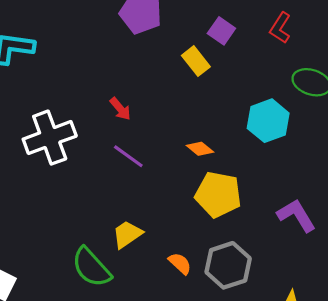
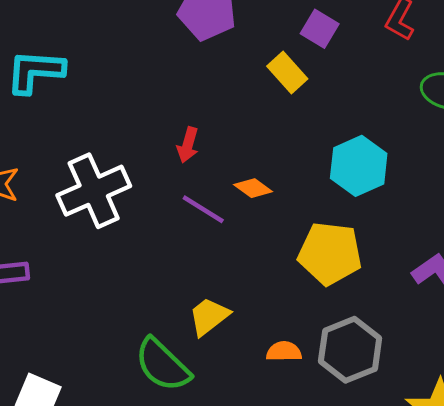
red arrow: (120, 109) -> (188, 145), turned 60
cyan hexagon: (268, 121) -> (359, 166), moved
orange diamond: (200, 149) -> (253, 188), moved
orange semicircle: (180, 263) -> (284, 351), turned -40

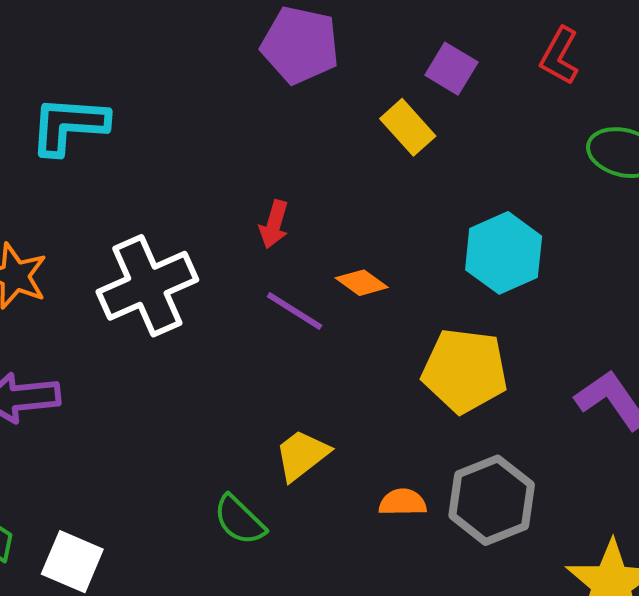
green semicircle: (163, 365) -> (240, 520), size x0.7

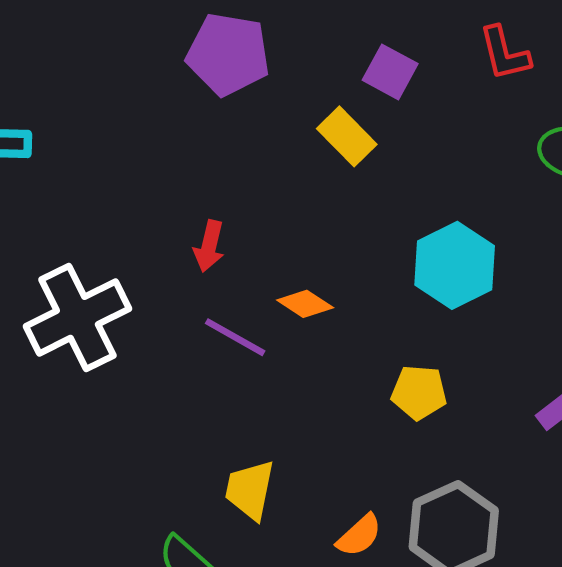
red L-shape: (560, 56) -> (504, 53), turned -40
yellow pentagon: (465, 371) -> (419, 392), size x0.6
yellow trapezoid: (302, 455) -> (250, 490), turned -38
orange semicircle: (403, 502) -> (359, 535), turned 141

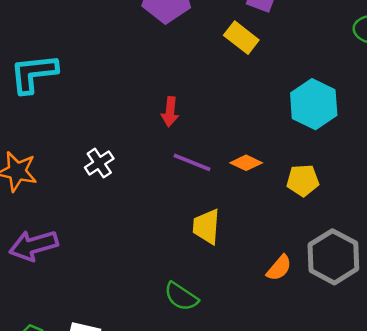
orange diamond: (305, 304) -> (246, 163), moved
white cross: (77, 317) -> (99, 163), size x0.5
yellow trapezoid: (250, 490) -> (206, 226), moved

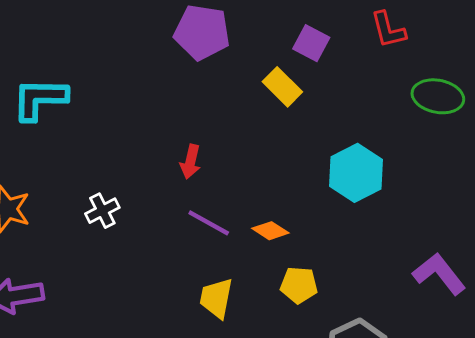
yellow pentagon: (303, 180) -> (299, 285), moved

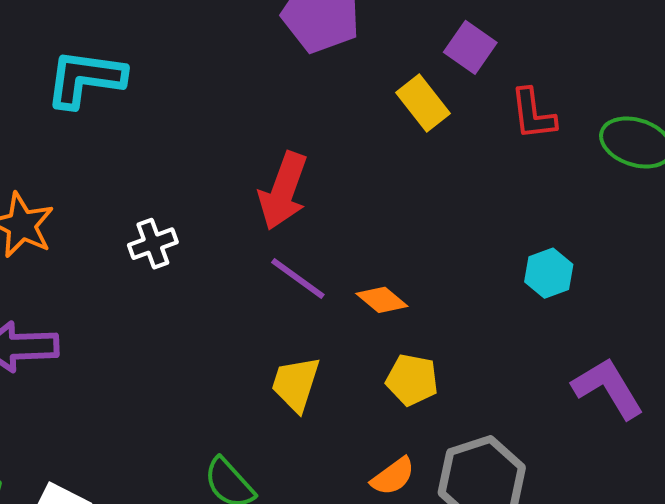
red L-shape: (388, 30) -> (533, 114), moved
red arrow: (190, 162) -> (283, 191), size x1.6
cyan hexagon: (356, 173) -> (549, 273), moved, size x0.6

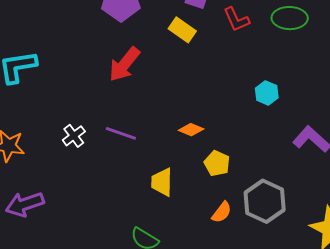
red arrow: (283, 191) -> (124, 64), moved, turned 36
purple line: (298, 279) -> (121, 133), moved
yellow pentagon: (412, 380) -> (217, 163), turned 30

